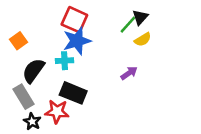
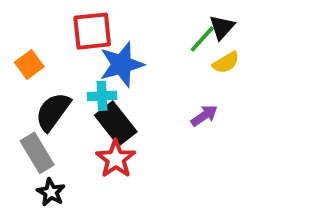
red square: (74, 20) -> (92, 31), moved, turned -30
black rectangle: (73, 93) -> (116, 123), moved, turned 30
red star: (57, 112) -> (116, 159), moved, turned 30

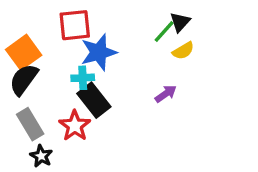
orange square: (29, 64) -> (24, 52), size x1.5
black semicircle: (53, 112) -> (24, 79), moved
red star: (116, 159) -> (75, 126), moved

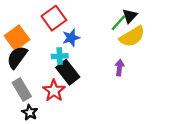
red square: (75, 25) -> (54, 18), turned -30
yellow semicircle: (183, 51) -> (132, 37), size x1.6
blue star: (99, 52) -> (71, 38), size x0.7
purple arrow: (166, 94) -> (119, 68), turned -49

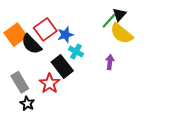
red square: (54, 18) -> (45, 29), moved
yellow semicircle: (132, 37) -> (122, 34), turned 70
cyan cross: (60, 56) -> (76, 52), moved, turned 32
black semicircle: (17, 57) -> (31, 44), moved, turned -80

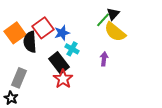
black semicircle: (31, 44) -> (30, 42), turned 40
gray rectangle: (20, 82) -> (19, 78), turned 54
red star: (49, 83) -> (63, 79), moved
black star: (27, 103) -> (11, 98), moved

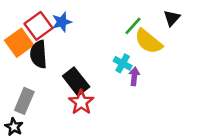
black triangle: (113, 14) -> (172, 18), moved
red square: (43, 28) -> (38, 26), moved
blue star: (62, 33) -> (62, 22), moved
cyan cross: (72, 49) -> (123, 63), moved

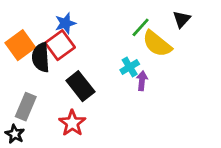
red square: (38, 26) -> (60, 45), moved
cyan cross: (123, 63) -> (130, 67), turned 30
red star: (81, 102) -> (72, 123), moved

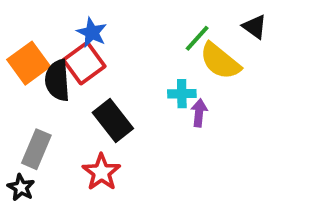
black triangle: (182, 19) -> (255, 27), turned -36
blue star: (65, 23) -> (92, 32), turned -30
cyan cross: (130, 67) -> (182, 94), turned 30

